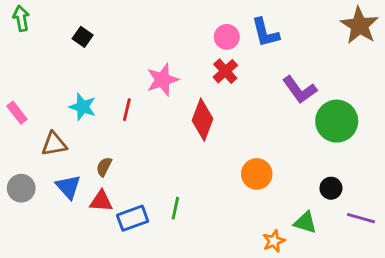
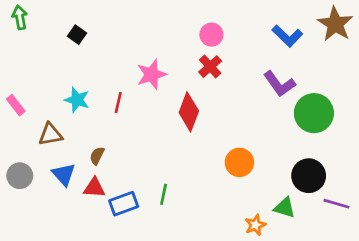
blue L-shape: (265, 33) -> (287, 36), moved, turned -32
black circle: (331, 188) -> (309, 176), size x1.6

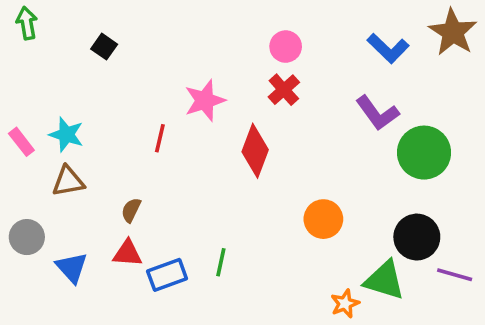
cyan star: (77, 100) -> (66, 135), moved
blue triangle: (64, 174) -> (72, 268), moved
green triangle: (285, 208) -> (384, 280), size x1.4

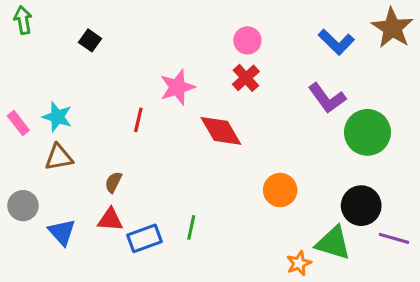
red diamond: (255, 151) -> (221, 131), turned -51

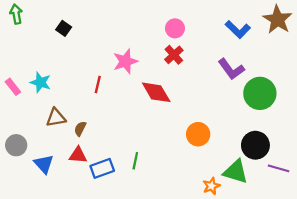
brown triangle: (59, 157) -> (56, 118), moved

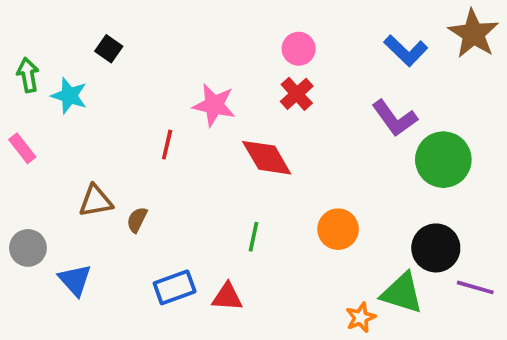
green arrow: (16, 14) -> (28, 75), moved
pink star: (125, 61) -> (214, 105), turned 30
cyan star: (40, 82) -> (69, 96), moved
red triangle: (78, 155) -> (227, 297), moved
green line: (135, 161) -> (254, 237), moved

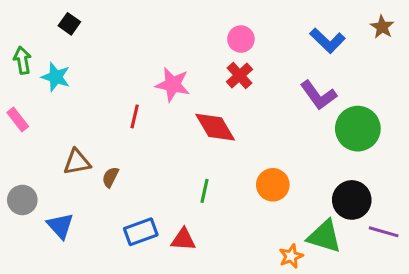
brown star: (473, 34) -> (382, 27), size x0.6
black square: (109, 49) -> (69, 24), moved

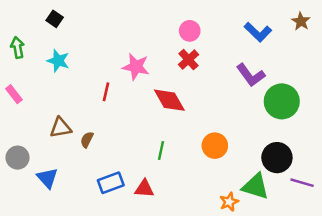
cyan star: (56, 77) -> (58, 61), moved

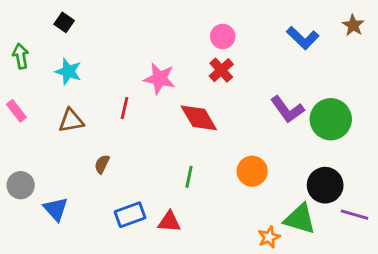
purple L-shape: (251, 75) -> (287, 109), moved
brown triangle: (61, 128) -> (71, 121), moved

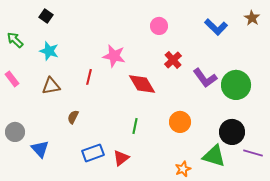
green arrow: (21, 56) -> (15, 40), turned -36
red cross: (221, 70) -> (173, 60), moved
red triangle: (169, 222) -> (121, 158), turned -42
orange star: (269, 237) -> (183, 169), moved

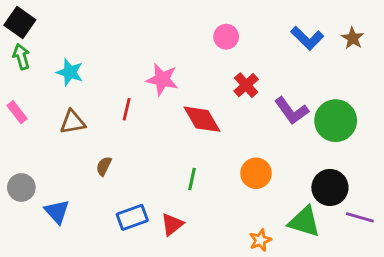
black square: (46, 16) -> (20, 23), moved, size x1.5
brown star: (252, 18) -> (353, 38), moved
green arrow: (15, 40) -> (21, 57), turned 30

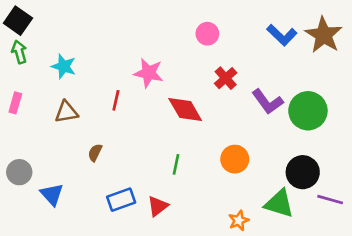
brown star: (353, 38) -> (324, 35), size x1.8
pink rectangle: (17, 112) -> (15, 103), turned 54

